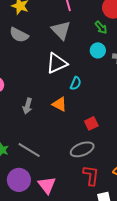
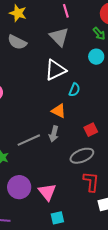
gray arrow: (27, 106) -> (54, 134), moved
gray line: (29, 150) -> (29, 140), moved, turned -55

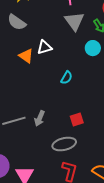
gray triangle: (59, 37) -> (74, 21), moved
white triangle: (55, 70) -> (44, 47), moved, size x0.7
orange triangle: (59, 111) -> (26, 56), moved

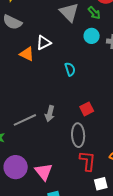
cyan semicircle: (66, 78) -> (70, 69), turned -40
gray ellipse: (64, 144) -> (78, 135), turned -70

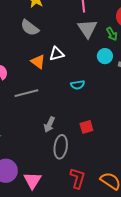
cyan semicircle: (70, 69) -> (78, 85), turned 88
gray line: (25, 120) -> (26, 93), moved
gray ellipse: (78, 135) -> (61, 147), moved

